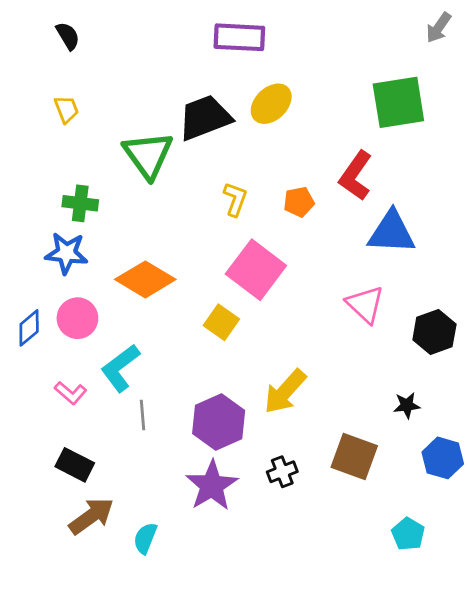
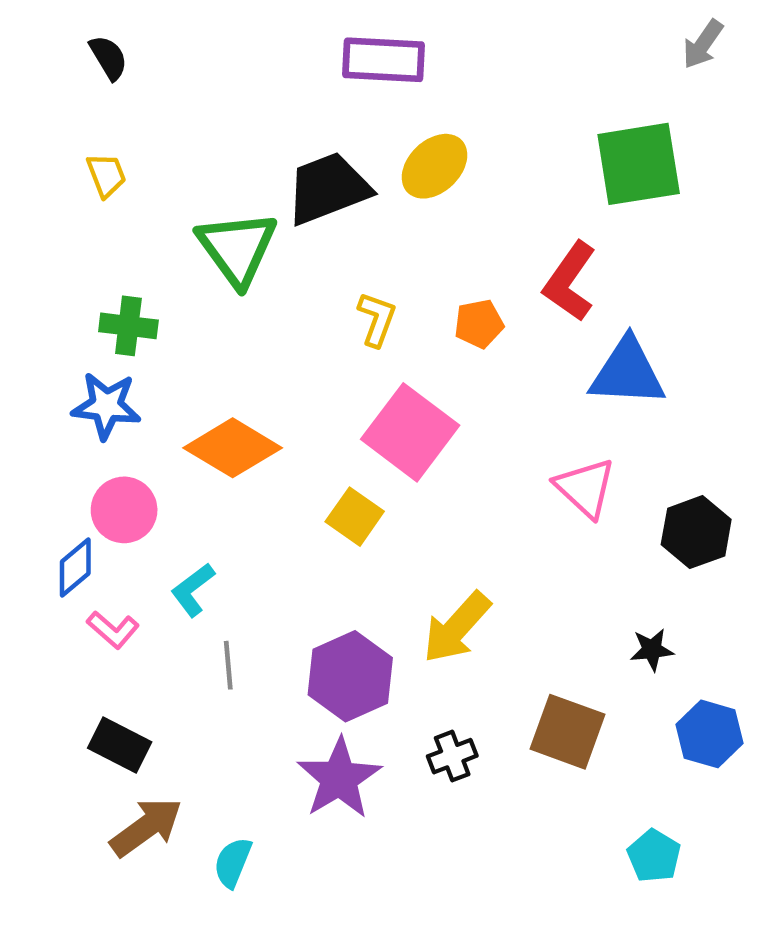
blue diamond: (29, 328) -> (75, 568), moved
cyan L-shape: (120, 368) -> (193, 590), size x0.7

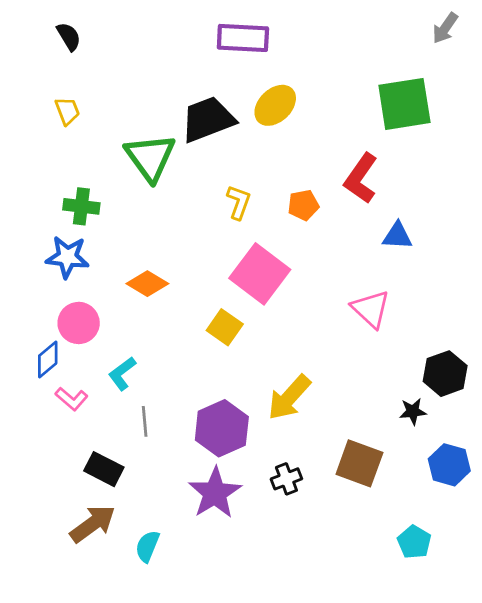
blue triangle: (627, 372) -> (397, 236), size x0.6
orange diamond: (233, 448) -> (147, 284), size x0.7
black hexagon: (696, 532) -> (445, 374), moved
black rectangle: (120, 745) -> (104, 469), moved

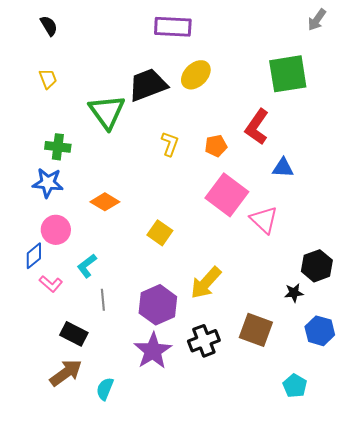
pink square: (260, 274) -> (227, 195), moved
black cross: (286, 479) -> (204, 341), size x1.4

